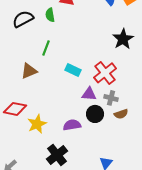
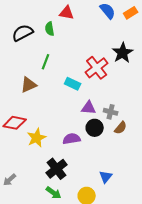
red cross: (105, 73) -> (97, 68), moved
brown semicircle: (121, 114) -> (121, 128), turned -32

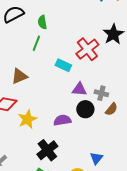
green semicircle: (50, 29) -> (42, 22), moved
brown triangle: (29, 85) -> (19, 76), moved

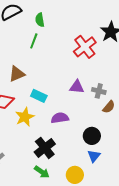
cyan rectangle: (63, 65) -> (39, 96), moved
black circle: (85, 109) -> (92, 136), moved

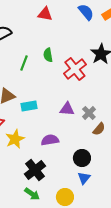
green semicircle: (40, 20) -> (48, 55), moved
gray cross: (99, 91) -> (89, 113), turned 32
cyan rectangle: (39, 96) -> (29, 106), moved, turned -35

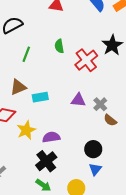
green line: (24, 63) -> (26, 54), moved
brown semicircle: (99, 129) -> (110, 120), turned 88
purple semicircle: (50, 140) -> (51, 137), moved

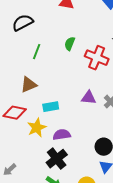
green semicircle: (59, 46) -> (70, 44), turned 32
red cross: (86, 60) -> (97, 58), turned -30
cyan rectangle: (40, 97) -> (51, 107), moved

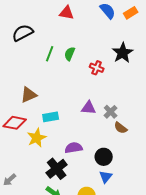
green line: (37, 52) -> (50, 54), moved
red cross: (97, 58) -> (97, 68), size x0.6
purple semicircle: (62, 135) -> (74, 148), moved

